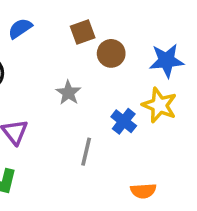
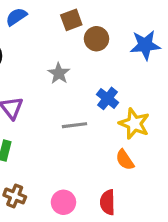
yellow star: (159, 105) -> (134, 124), moved
gray line: (86, 152) -> (74, 125), turned 70
orange semicircle: (143, 191) -> (125, 160), turned 60

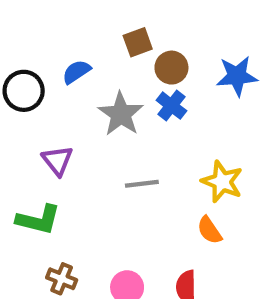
blue semicircle: (16, 17) -> (76, 72), moved
gray star: (59, 73) -> (121, 114), size x1.5
blue cross: (108, 98) -> (171, 106), moved

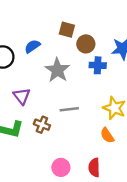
brown square: (138, 42) -> (67, 30), turned 35
blue cross: (171, 106) -> (98, 65), moved, turned -35
brown cross: (62, 279) -> (42, 125), moved

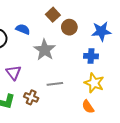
brown square: (67, 30) -> (53, 15), turned 32
blue semicircle: (32, 46) -> (23, 29), turned 56
blue cross: (98, 65) -> (91, 56), moved

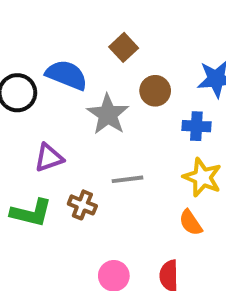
brown circle: (69, 27) -> (155, 91), moved
blue semicircle: (23, 29) -> (67, 75), size x1.5
purple triangle: (14, 73) -> (49, 158), turned 49

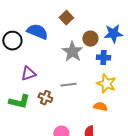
brown circle: (155, 91) -> (90, 39), moved
gray star: (108, 114) -> (72, 52), moved
orange semicircle: (191, 223) -> (100, 107), turned 136

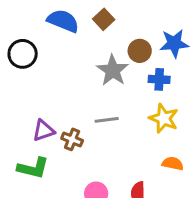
blue semicircle: (37, 32) -> (63, 21), moved
purple triangle: (28, 74) -> (44, 130), moved
green L-shape: (19, 102) -> (33, 168), moved
orange semicircle: (100, 107) -> (173, 164), moved

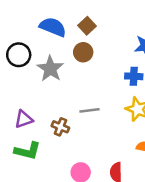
brown circle: (140, 51) -> (83, 52), moved
gray star: (113, 70) -> (50, 69), moved
purple triangle: (44, 130) -> (24, 119), moved

